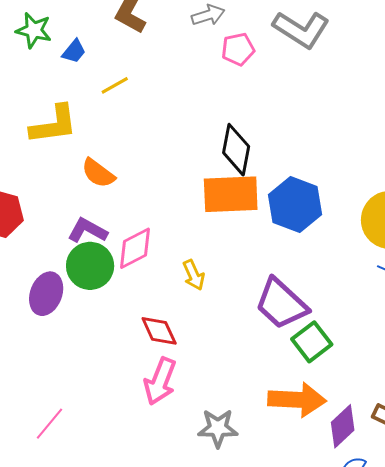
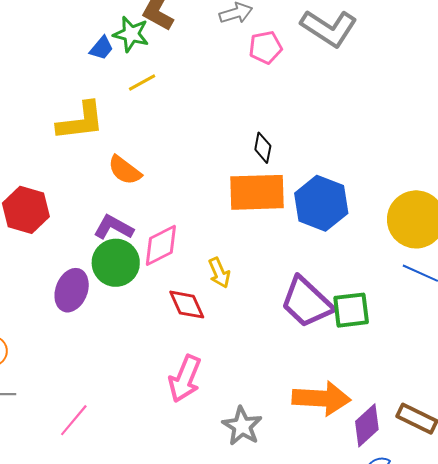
green star: (34, 30) -> (131, 34), moved
black diamond: (236, 150) -> (263, 148), size x0.6
red diamond: (159, 331) -> (187, 305), moved
green square: (312, 342) -> (351, 310), moved, turned 30
gray star: (218, 428) -> (242, 426), turned 30

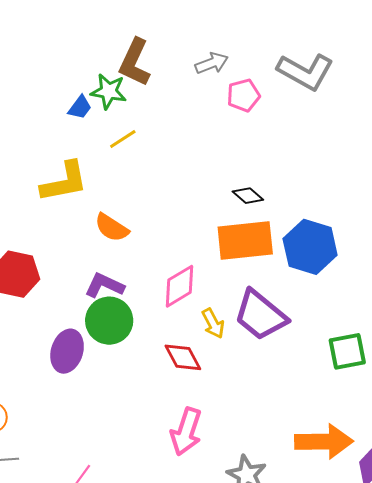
black diamond: (263, 148) -> (248, 196), turned -56
pink diamond: (161, 245) -> (179, 286), moved
purple trapezoid: (307, 302) -> (260, 315), moved

